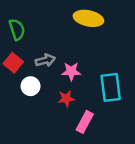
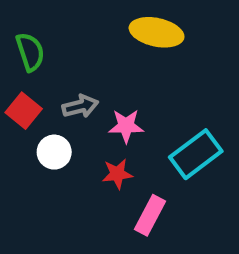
cyan rectangle: (111, 87) -> (196, 154), turned 60

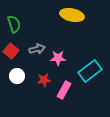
white circle: (54, 152) -> (17, 76), moved
red star: (117, 174) -> (44, 80), moved
pink rectangle: (150, 215) -> (64, 90), moved

